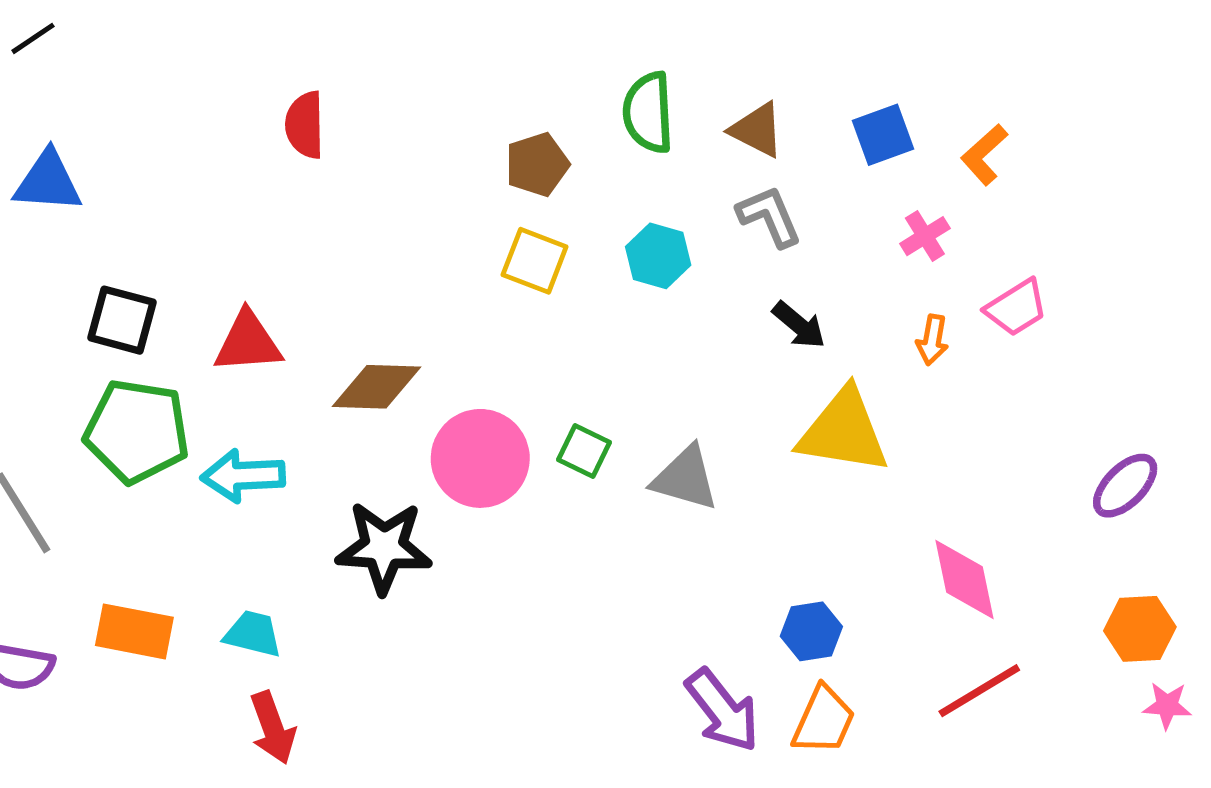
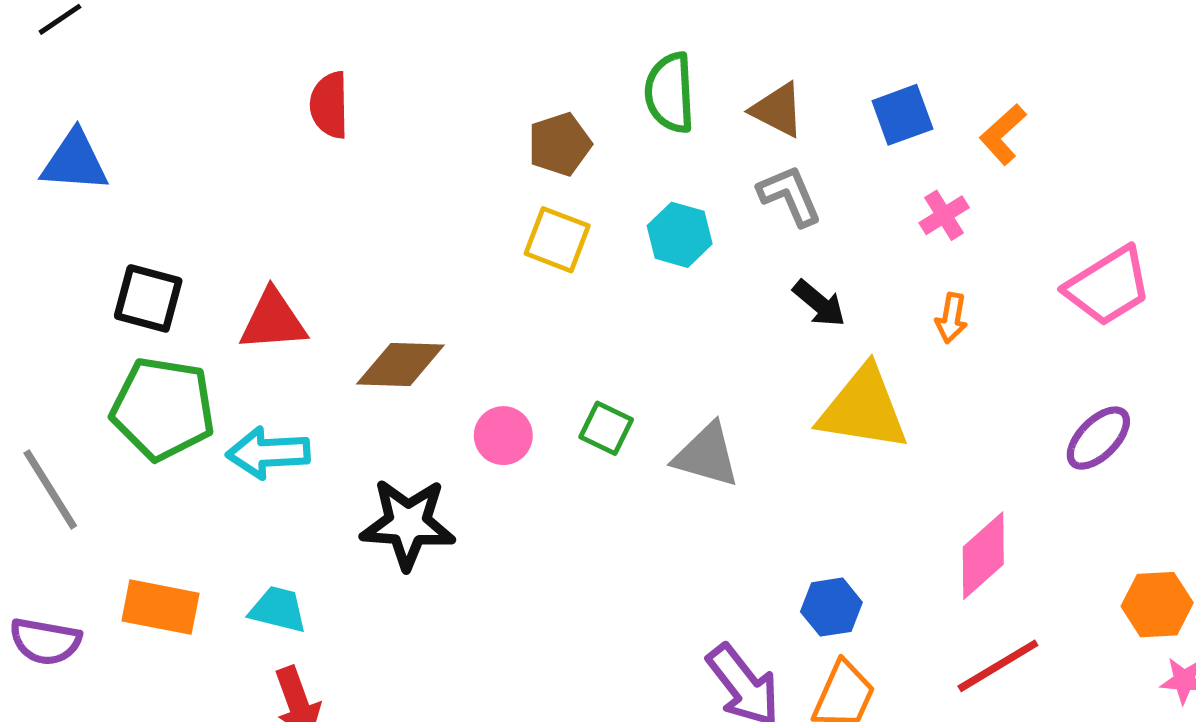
pink trapezoid: (1016, 308) -> (1108, 286), moved, size x1.4
pink circle: (480, 458) -> (503, 436), size x0.6
purple ellipse: (1125, 486) -> (1098, 438), moved
pink diamond: (964, 580) -> (983, 556), turned 60

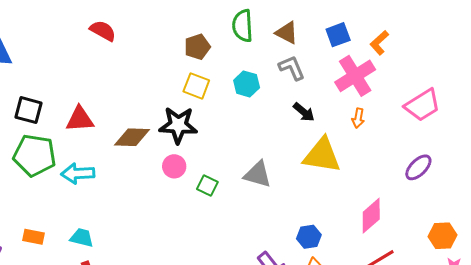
red semicircle: (329, 105) -> (103, 31), turned 120
pink cross: (944, 215) -> (355, 76), size x2.0
green square: (606, 428) -> (207, 185), moved
black star: (408, 524) -> (178, 125), moved
orange rectangle: (160, 607) -> (33, 237), size x0.7

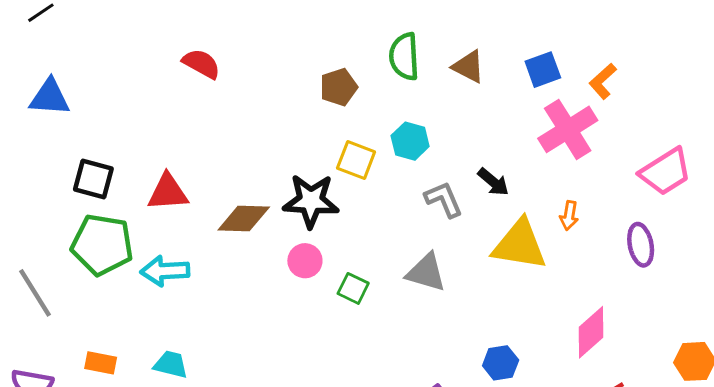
gray L-shape: (292, 68) -> (444, 199), moved
yellow square: (196, 86) -> (356, 160), moved
orange arrow: (358, 118) -> (569, 216), moved
purple ellipse: (418, 167) -> (641, 245), moved, turned -56

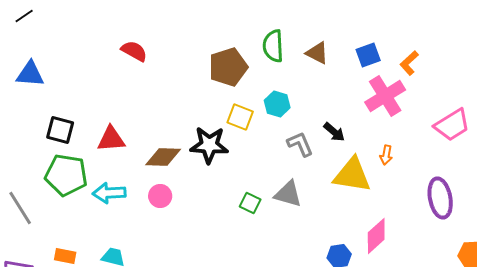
brown pentagon: (339, 87) -> (228, 67), size x1.5
purple ellipse: (641, 245) -> (440, 198), moved, size x1.4
pink circle: (305, 261) -> (160, 196), moved
green square: (353, 288) -> (250, 203), moved
pink diamond: (591, 332) -> (376, 236), moved

